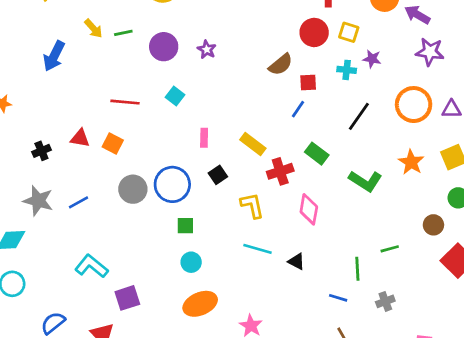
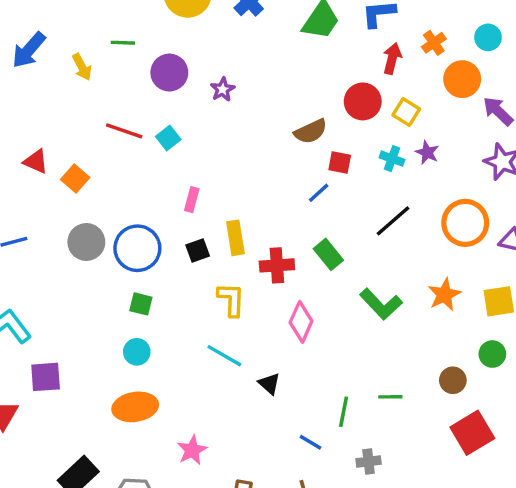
yellow arrow: (93, 28) -> (82, 67), moved
red line: (125, 102) -> (124, 131), moved
yellow rectangle: (253, 144) -> (235, 238), moved, turned 30

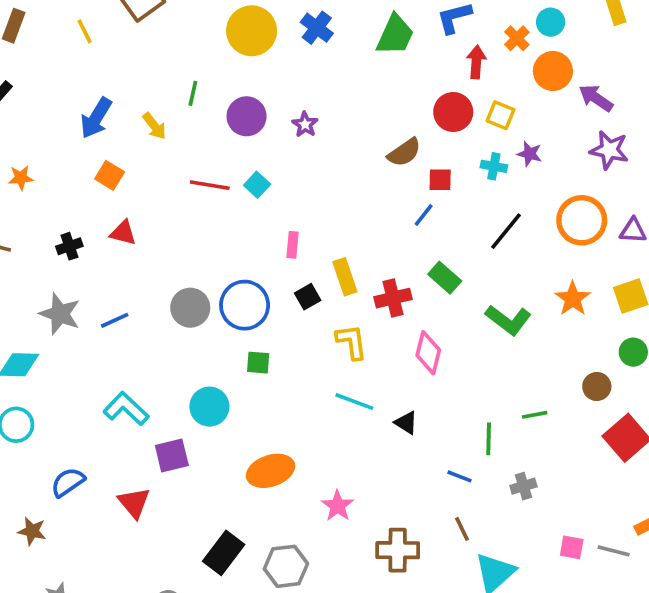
cyan circle: (488, 37) -> (551, 22), moved
green line: (123, 43) -> (193, 93), turned -70
orange square: (75, 178) -> (110, 175), moved
cyan circle: (137, 352) -> (209, 407), moved, size x1.4

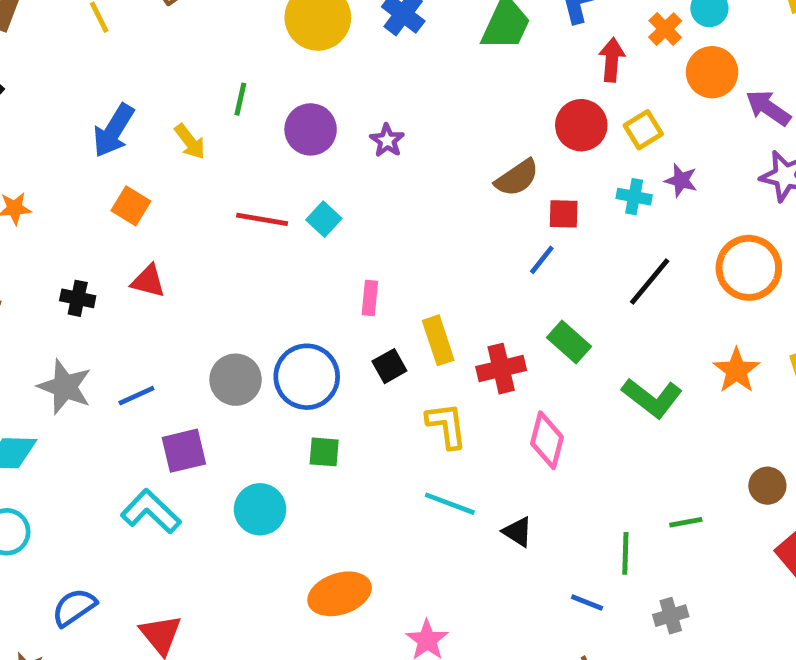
yellow square: (501, 115) -> (643, 130), turned 36
black cross: (69, 246) -> (78, 298), turned 30
purple square: (172, 456) -> (184, 451), moved

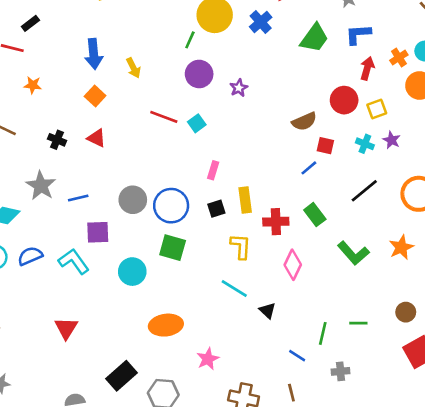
green line: (240, 99) -> (190, 40), moved
blue arrow: (113, 131) -> (94, 54), turned -48
green square: (324, 452) -> (173, 248), size x1.5
blue semicircle: (74, 607) -> (30, 256), moved

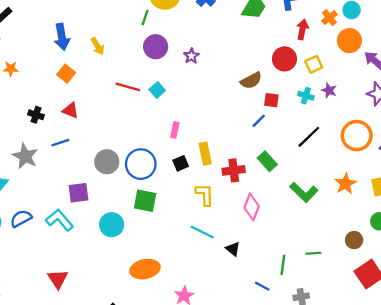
blue line: (78, 198) -> (60, 143), moved

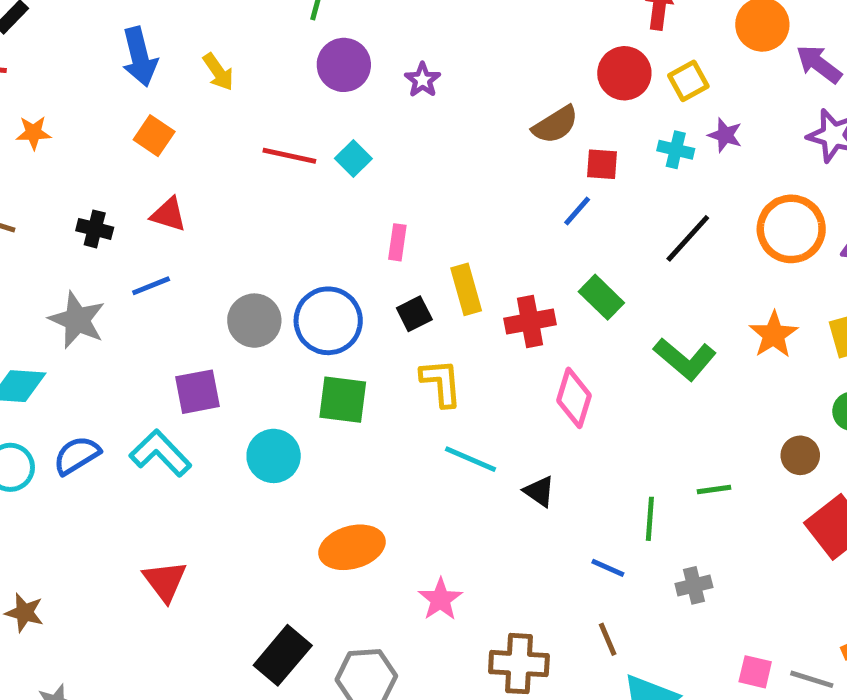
yellow L-shape: (205, 195) -> (441, 383), moved

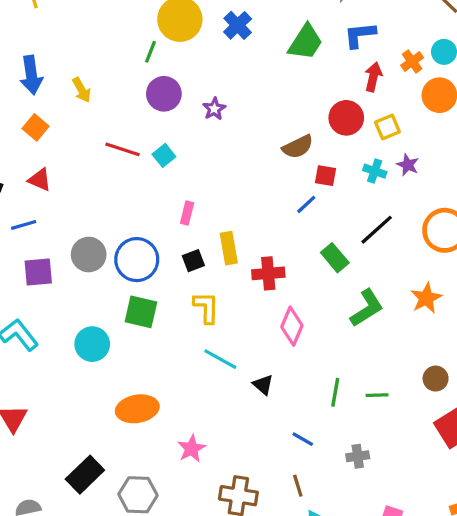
green rectangle: (601, 297) -> (335, 258), moved
green L-shape: (685, 359) -> (367, 308), turned -78
purple square: (197, 392) -> (38, 272), moved
green line: (650, 519) -> (335, 392), moved

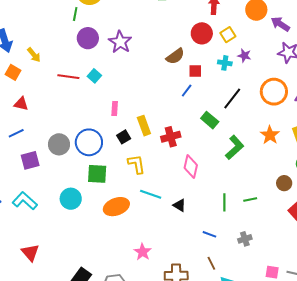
yellow arrow: (82, 90) -> (34, 55), moved
purple star: (214, 109) -> (120, 42), size x1.6
orange ellipse: (137, 409) -> (116, 207), moved

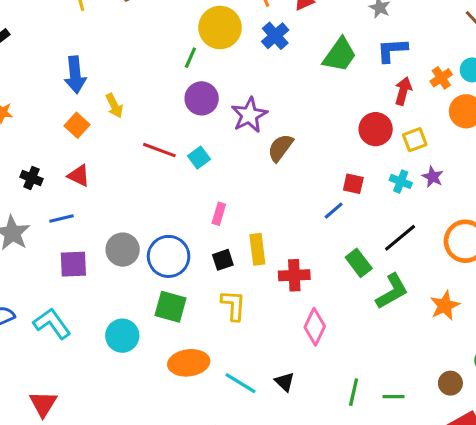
brown semicircle: (175, 56) -> (280, 148), moved, turned 150
green L-shape: (235, 147) -> (392, 291), moved
cyan line: (151, 194) -> (241, 383), moved

